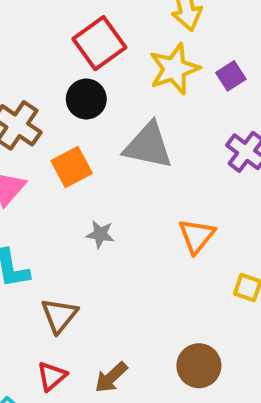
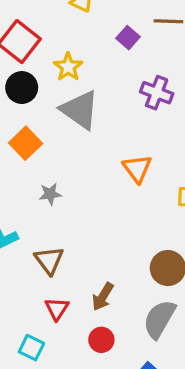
yellow star: (174, 69) -> (68, 67), moved, size x0.7
gray triangle: (148, 146) -> (80, 110), turned 39
gray star: (100, 234) -> (50, 194), moved

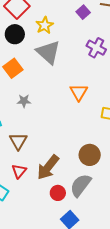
brown arrow: (103, 297) -> (48, 167), size x1.5
red circle: (101, 340) -> (58, 193), moved

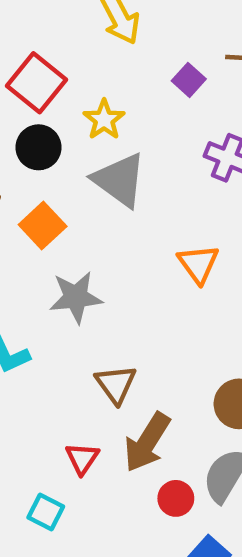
gray star: (24, 101) -> (76, 297), size x1.6
brown triangle: (18, 141) -> (116, 384), moved

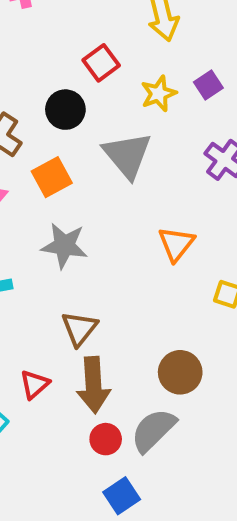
red square: (36, 83) -> (101, 63), moved, size x0.7
yellow star: (104, 120) -> (159, 94), moved
brown arrow: (147, 442) -> (93, 385), turned -50

